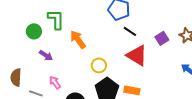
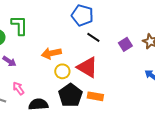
orange arrow: (78, 39) -> (51, 53), moved, turned -66
red triangle: (137, 55) -> (87, 67), moved

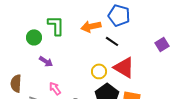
black line: (93, 37) -> (112, 41), moved
orange arrow: (51, 53) -> (91, 26), moved

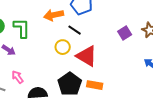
green L-shape: (56, 25) -> (22, 28), moved
yellow circle: (99, 71) -> (63, 47), moved

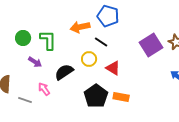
purple square: (125, 33) -> (151, 45), size x1.6
red triangle: (87, 56) -> (113, 68), size x0.7
black semicircle: (38, 93) -> (64, 72), moved, turned -30

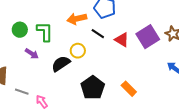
yellow circle: (89, 59) -> (78, 51), moved
red triangle: (113, 68) -> (122, 40), moved
pink arrow: (44, 89) -> (42, 102), moved
orange rectangle: (121, 97) -> (129, 89), moved, turned 35

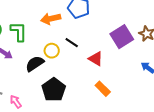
black line: (98, 34) -> (72, 43), moved
red triangle: (122, 40) -> (96, 59), moved
black pentagon: (93, 88) -> (54, 90), moved

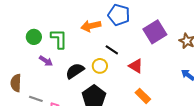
purple square: (122, 37) -> (155, 32), moved
yellow circle: (52, 51) -> (100, 66), moved

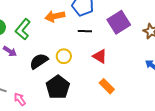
green L-shape: (59, 39) -> (23, 29), turned -140
black line: (112, 50) -> (85, 31), moved, turned -32

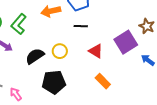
purple square: (119, 22) -> (126, 42), moved
black pentagon: (58, 87) -> (54, 82), turned 30

